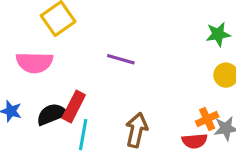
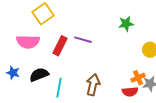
green star: (218, 34) -> (126, 24), moved
red rectangle: (74, 106) -> (60, 46), moved

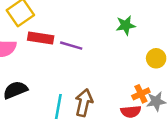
red rectangle: (60, 46) -> (41, 38), moved, turned 72
cyan line: (59, 88) -> (58, 106), moved

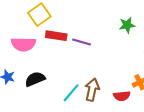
cyan line: (58, 106) -> (71, 93), turned 30
red semicircle: (131, 112) -> (122, 96), moved

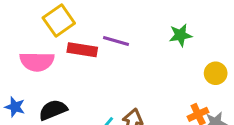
purple line: (82, 42) -> (116, 41), moved

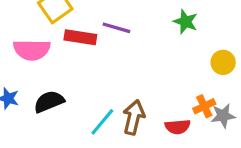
green star: (180, 35) -> (185, 22), turned 30

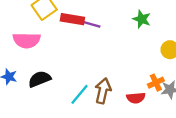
red rectangle: (80, 37) -> (72, 19), moved

